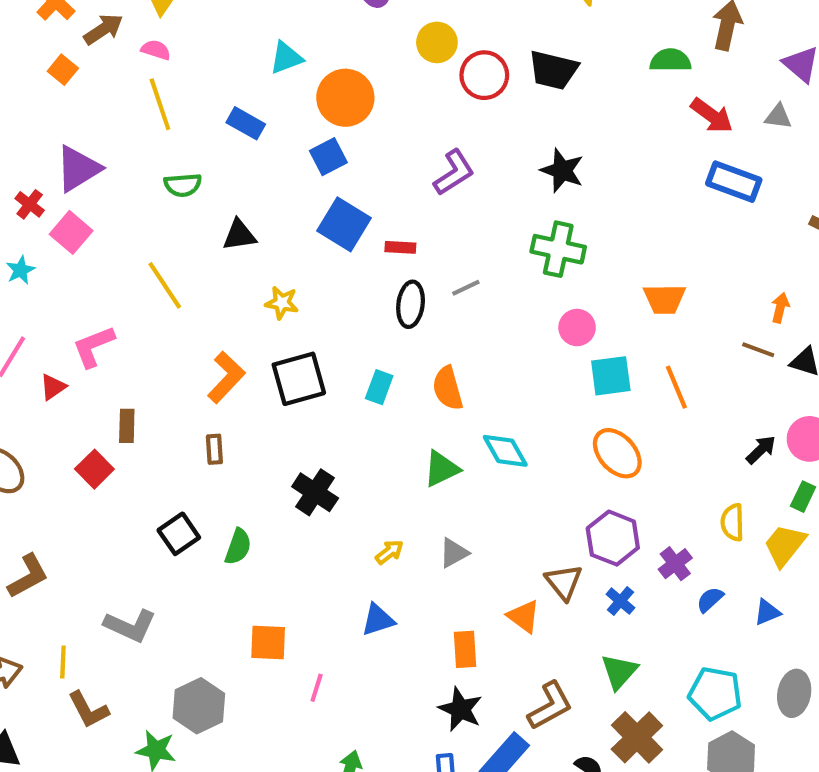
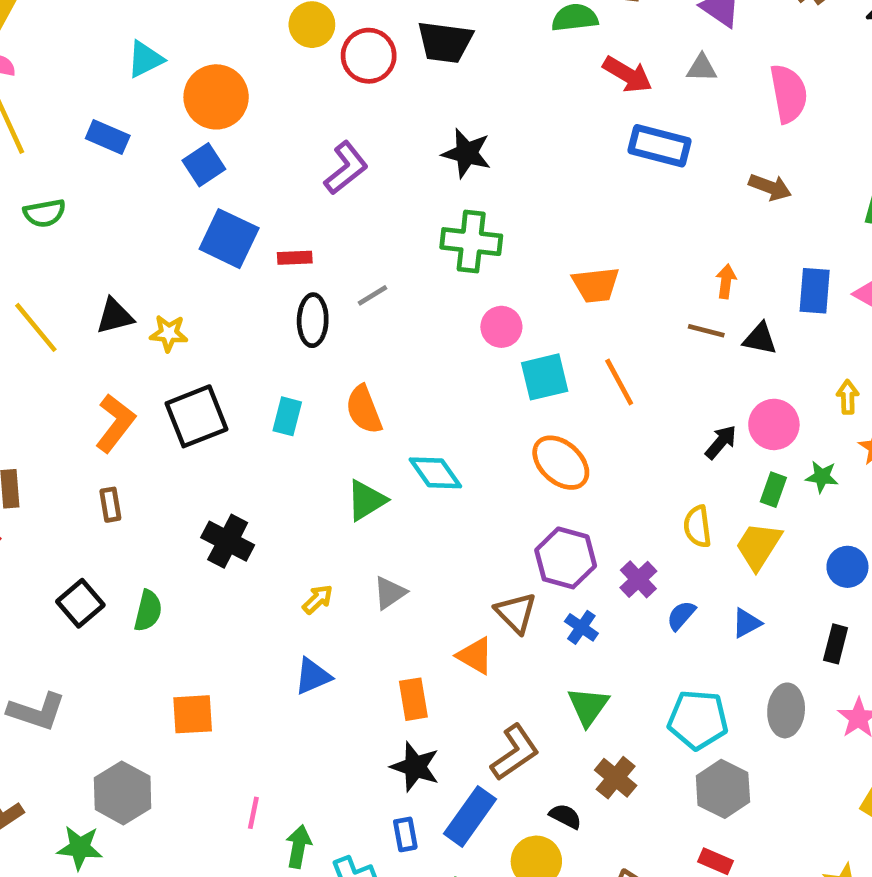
black triangle: (239, 235) -> (115, 316), moved
pink line: (317, 688) -> (253, 813), moved
brown cross: (637, 737) -> (616, 778), size x0.7

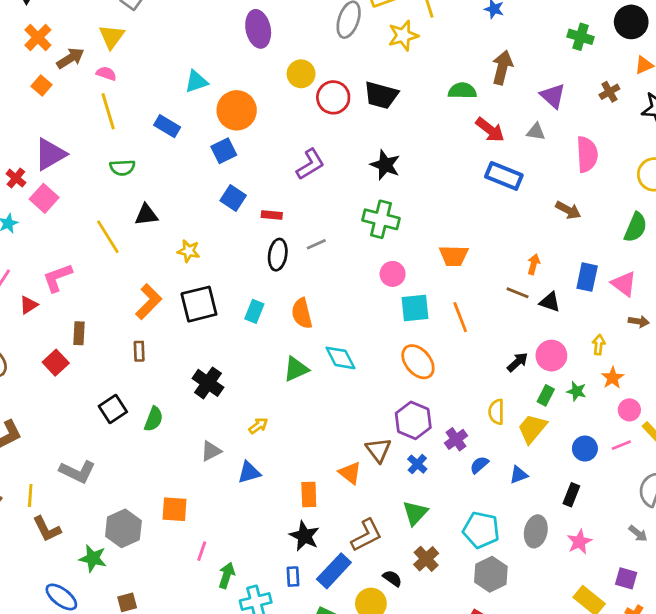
blue square: (229, 239) -> (233, 198), size x0.7
black triangle: (115, 316) -> (146, 215), moved
gray triangle: (390, 593) -> (211, 451), moved
orange square: (193, 714) -> (174, 509), moved

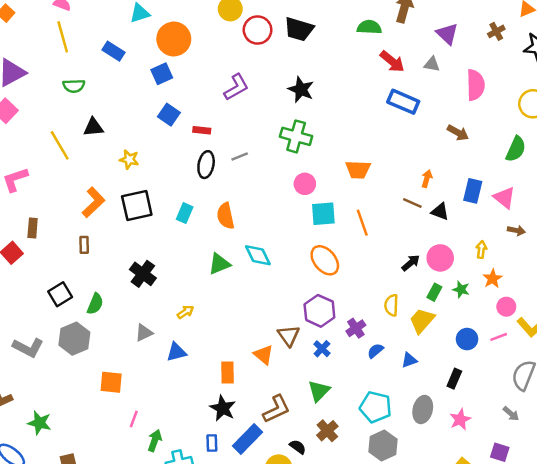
gray hexagon: (123, 528) -> (74, 339), moved

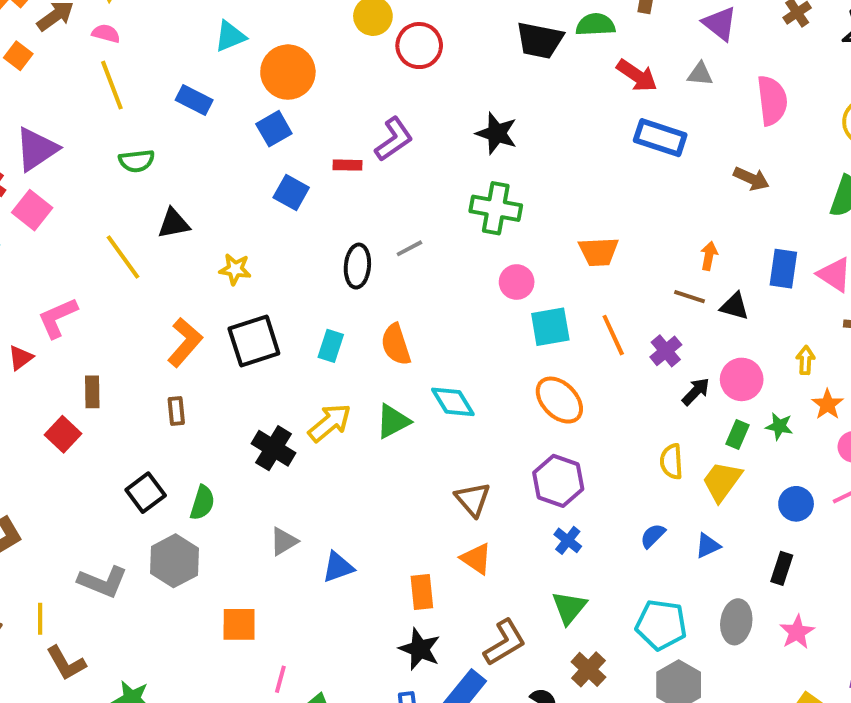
black trapezoid: (299, 29) -> (540, 40), moved
red rectangle: (202, 130) -> (347, 165), moved
yellow arrow: (185, 312) -> (330, 423), moved, size x1.6
purple cross: (356, 328) -> (666, 351), moved
brown triangle: (289, 336) -> (473, 499), moved

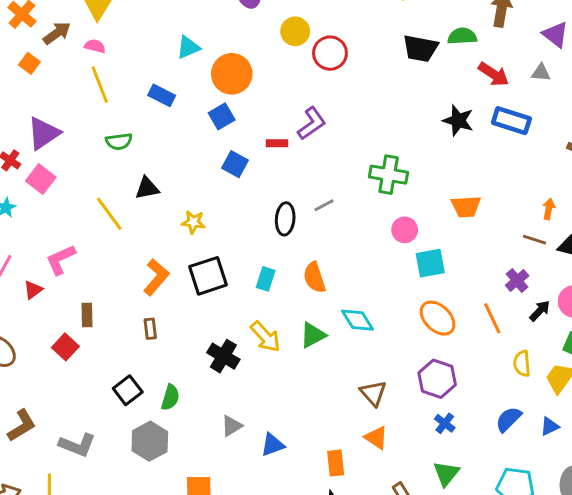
black star: (497, 133) -> (458, 120), moved
orange line: (613, 335) -> (492, 318), moved
yellow arrow: (330, 423) -> (265, 337), turned 88
blue semicircle: (653, 536) -> (508, 419), size x1.4
gray L-shape: (103, 582) -> (77, 445), moved

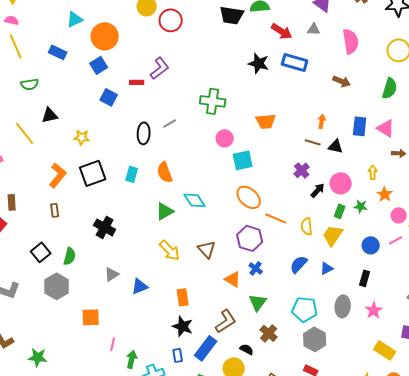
orange line: (492, 318) -> (276, 218), moved, turned -40
yellow arrow: (265, 337) -> (170, 250), moved
orange triangle: (376, 438) -> (233, 279), moved

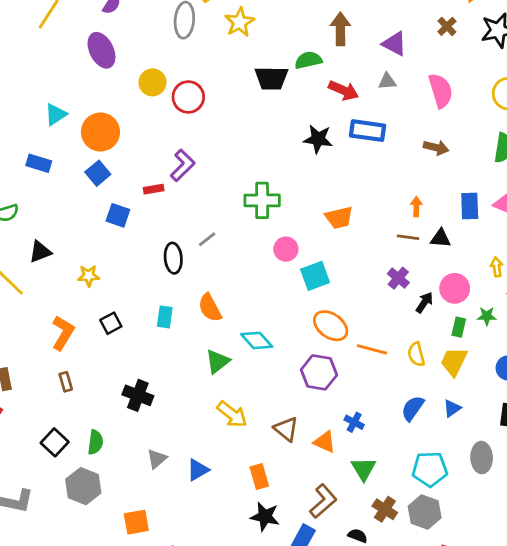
black square: (93, 173) -> (111, 323), size x0.6
purple hexagon: (250, 238) -> (319, 372), moved
brown triangle: (207, 249) -> (286, 429), moved
gray hexagon: (315, 339) -> (425, 512), moved

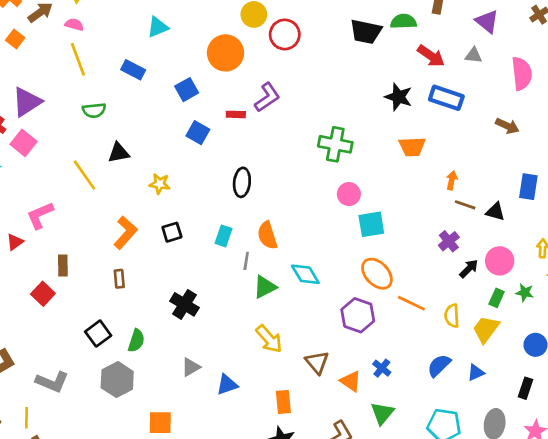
orange circle: (100, 132) -> (225, 53), moved
orange arrow: (416, 207) -> (452, 180), moved
orange trapezoid: (339, 218) -> (412, 147), moved
gray line: (207, 239) -> (246, 261), moved, turned -54

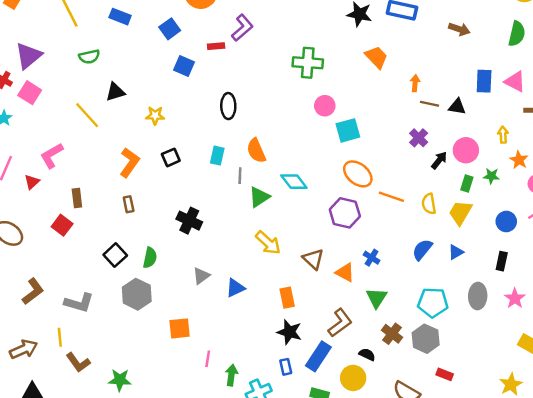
orange trapezoid: (412, 147) -> (376, 57), turned -125

